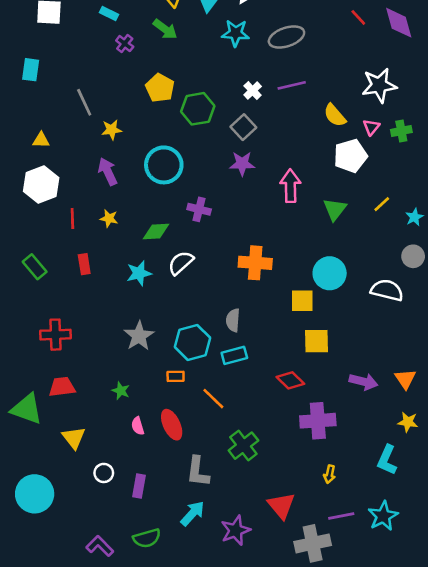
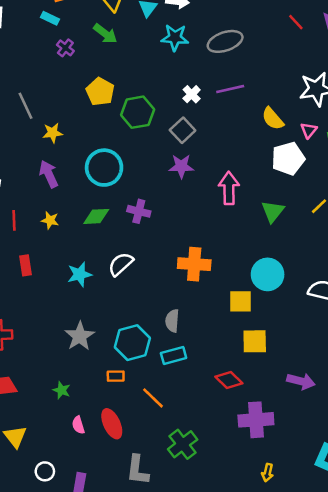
green diamond: (156, 231) -> (96, 216), moved

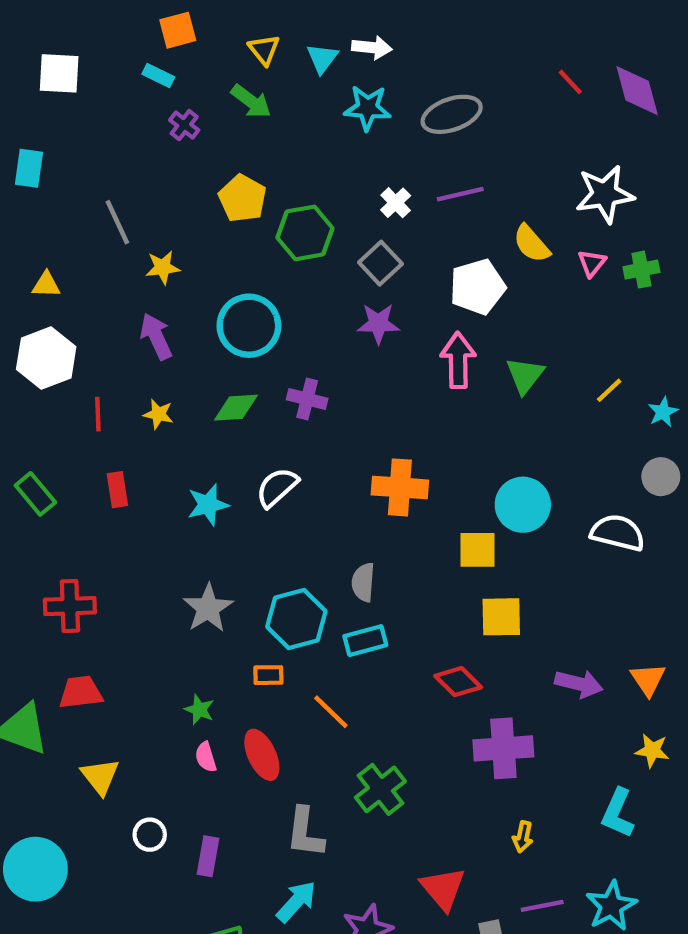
white pentagon: (288, 159) -> (478, 287), moved
green triangle: (273, 211) -> (525, 375), moved
green star: (62, 390) -> (199, 710), moved

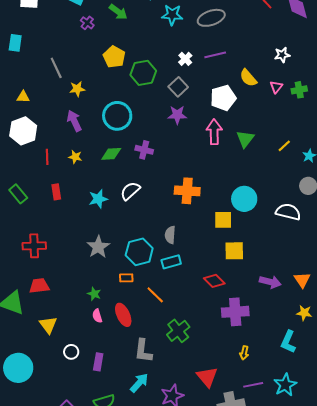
white star: (605, 194) -> (282, 55), size x0.6

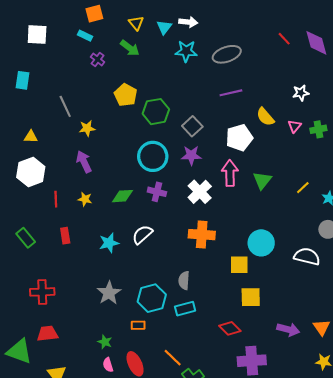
white cross: (185, 59) -> (200, 192), moved, size x1.6
cyan circle: (117, 116) -> (153, 156), moved
orange line: (155, 295) -> (173, 358), moved

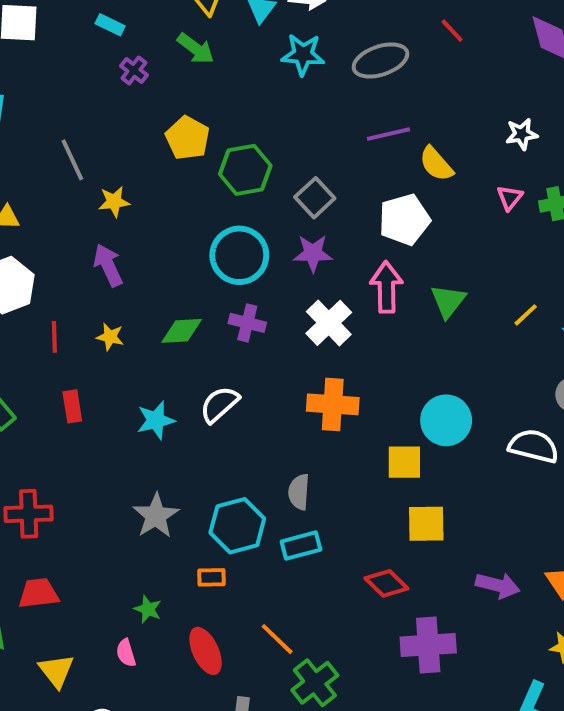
red line: (284, 39) -> (452, 31), moved
yellow semicircle: (265, 117) -> (436, 164), moved
pink semicircle: (108, 365) -> (126, 653), moved

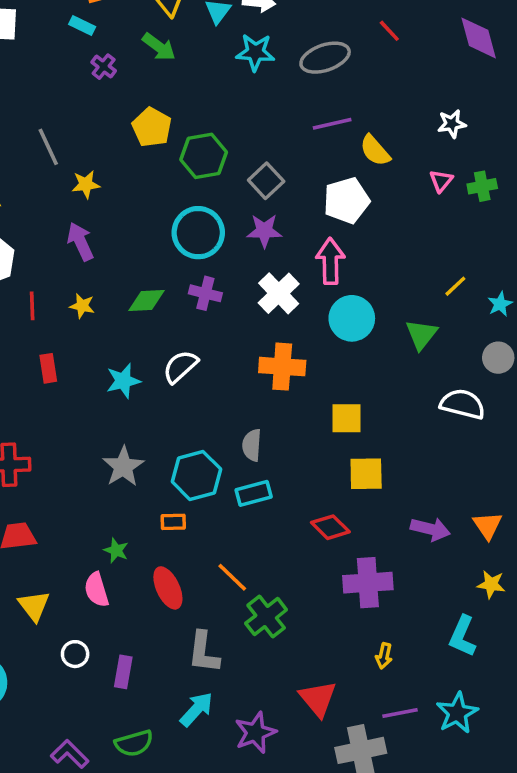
green triangle: (448, 301) -> (421, 334), moved
cyan circle: (446, 420) -> (352, 318), moved
pink semicircle: (126, 653) -> (96, 590), size x1.4

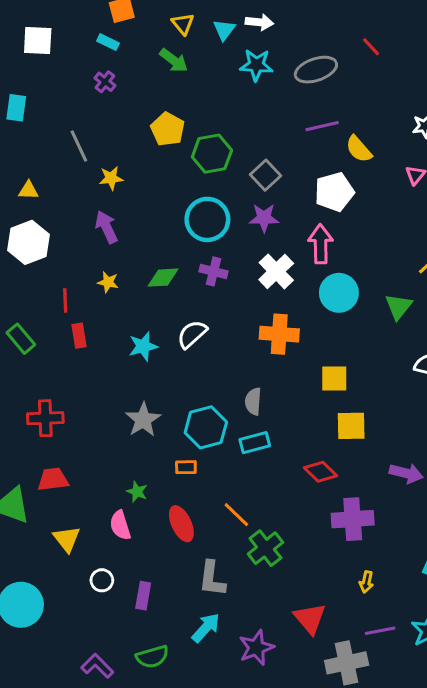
purple cross: (104, 67) -> (105, 82), moved
red line: (32, 306) -> (65, 300), moved

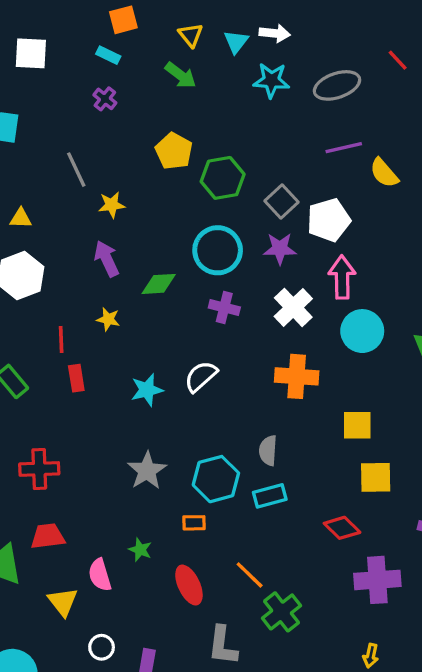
white pentagon: (334, 192) -> (329, 220), moved
green diamond: (163, 278) -> (159, 284), moved
pink semicircle: (120, 525) -> (100, 575), moved
yellow arrow: (366, 582) -> (371, 656), moved

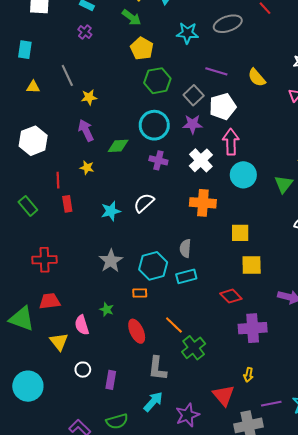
cyan star: (271, 80) -> (187, 33), moved
purple line: (344, 148) -> (216, 71), moved, turned 30
yellow pentagon: (174, 151) -> (142, 49), moved
yellow triangle: (21, 218) -> (33, 87), moved

